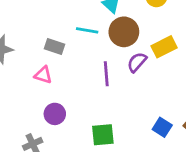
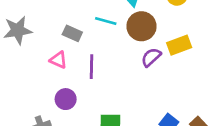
purple line: (106, 74) -> (91, 67), moved

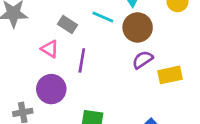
yellow rectangle: (179, 45) -> (170, 75), moved
purple circle: (66, 99) -> (51, 89), size x1.4

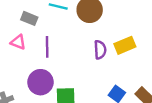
purple semicircle: (143, 60) -> (100, 50), moved, turned 132
purple circle: (51, 89) -> (40, 82), moved

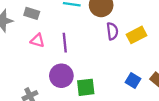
gray rectangle: (29, 18) -> (32, 13), moved
purple semicircle: (100, 50) -> (112, 31), moved

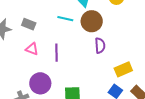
yellow rectangle: (137, 35) -> (123, 69), moved
purple circle: (61, 76) -> (40, 83), moved

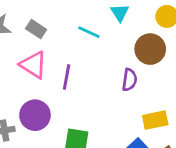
brown circle: (92, 21) -> (150, 49), moved
pink triangle: (32, 49) -> (33, 65), size x1.5

